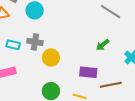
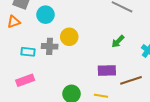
yellow circle: (51, 58) -> (69, 37), moved

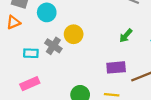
gray cross: (50, 46) -> (53, 46), turned 35

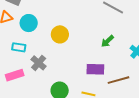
cyan circle: (47, 12) -> (29, 23), moved
gray cross: (53, 46) -> (39, 63), moved

